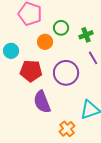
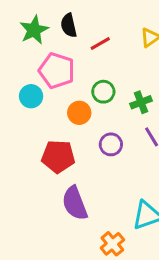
cyan circle: (11, 51) -> (31, 96), moved
purple circle: (66, 73) -> (111, 144), moved, size x0.6

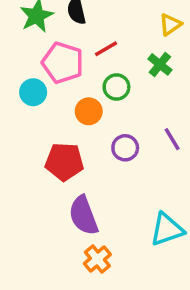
red line: (100, 43) -> (106, 49), moved
green cross: (141, 102) -> (160, 64), moved, turned -30
orange cross: (112, 244) -> (97, 259), moved

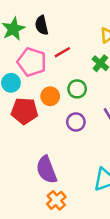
green circle: (116, 87) -> (77, 89), moved
red pentagon: (64, 162) -> (24, 111), moved

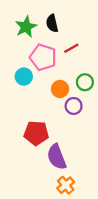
red pentagon: (24, 111) -> (36, 133), moved
purple circle: (76, 122) -> (74, 106), moved

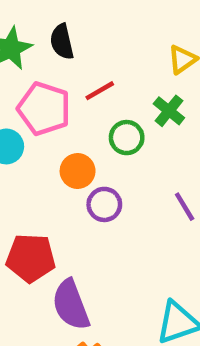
green circle: (85, 82) -> (127, 138), moved

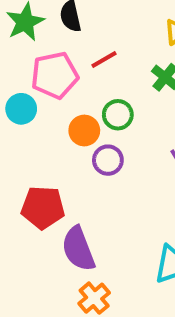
pink pentagon: (44, 109) -> (55, 75), turned -30
green circle: (127, 138) -> (118, 115), moved

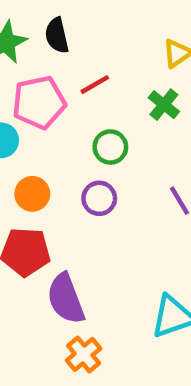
orange circle: (84, 131) -> (32, 194), moved

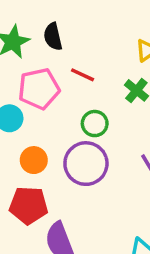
red line: (95, 85) -> (82, 75), turned 55
purple circle: (99, 198) -> (86, 164), size x1.6

